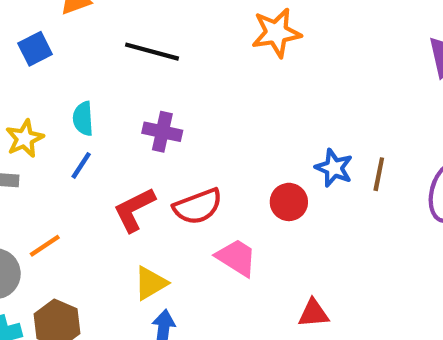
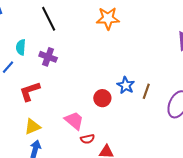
black line: (152, 52) -> (49, 19), turned 40
cyan semicircle: (83, 119) -> (21, 47), moved
red semicircle: (198, 206) -> (87, 139), moved, size x0.6

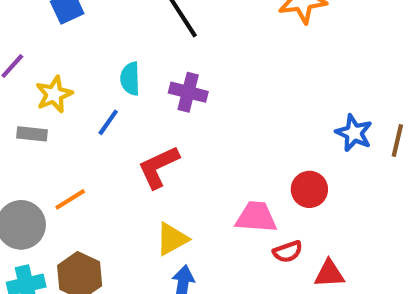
red circle: (102, 98) -> (309, 189), moved
pink trapezoid: (74, 121) -> (256, 217), turned -30

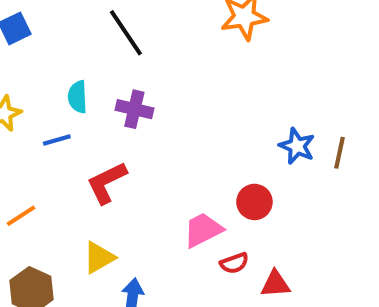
blue line: (108, 122) -> (57, 140), turned 40
pink trapezoid: (256, 217) -> (203, 230), turned -30
yellow triangle: (172, 239) -> (99, 258), moved

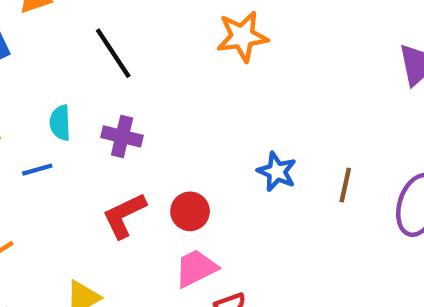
blue star: (297, 146) -> (277, 172), moved
red L-shape: (107, 183) -> (124, 215), moved
red circle: (254, 202) -> (190, 211), moved

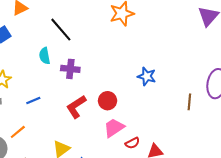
cyan semicircle: (60, 123) -> (45, 56), moved
blue line: (37, 170) -> (33, 101), moved
brown line: (345, 185) -> (189, 102), moved

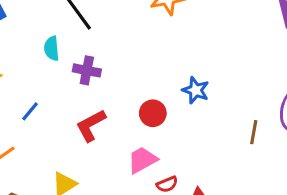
blue line: (33, 101) -> (30, 111), turned -32
red circle: (108, 101) -> (153, 113), moved

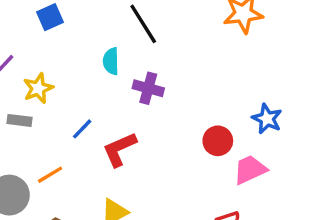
red L-shape: (91, 125) -> (119, 149), moved
pink trapezoid: (142, 160) -> (250, 170), moved

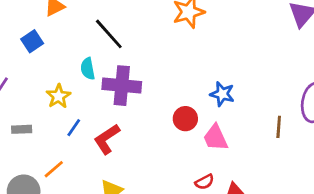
yellow star: (38, 88) -> (58, 96), moved
purple cross: (148, 88) -> (122, 86), size x1.5
pink trapezoid: (250, 170) -> (215, 138), turned -80

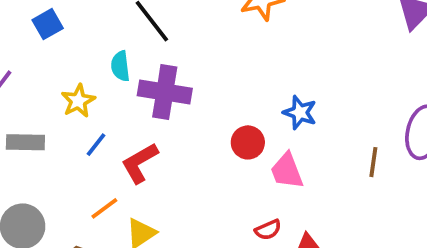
gray rectangle: (22, 129) -> (25, 142), size x1.4
orange line: (54, 169) -> (104, 208), moved

